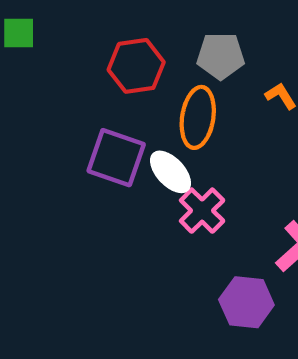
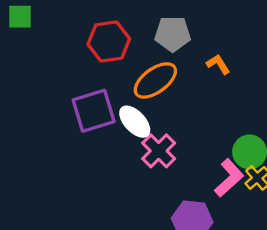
orange ellipse: (198, 117) -> (155, 80), turned 45
purple square: (116, 158) -> (94, 111), turned -36

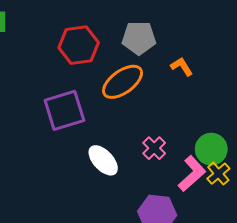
white ellipse: (135, 122) -> (103, 160), moved
pink cross: (159, 151) -> (154, 148), moved, size x0.7

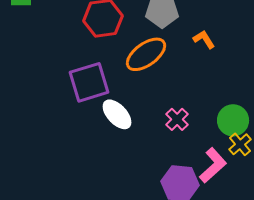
white ellipse: (103, 160) -> (117, 114), moved
pink L-shape: (192, 174) -> (213, 165), moved

